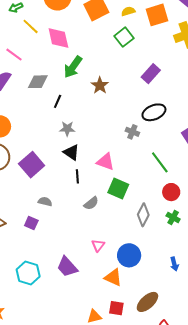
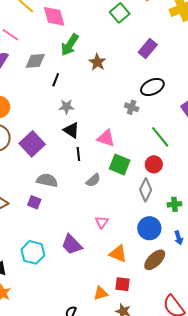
red circle: (171, 192) -> (154, 164), moved
gray semicircle: (45, 202) -> (47, 180), size x1.5
green cross: (173, 217) -> (174, 204), moved, turned -32
blue circle: (129, 255) -> (149, 228), moved
brown ellipse: (147, 302) -> (155, 260), moved

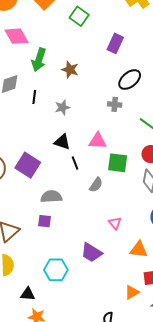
gray star: (66, 107) -> (62, 107), moved

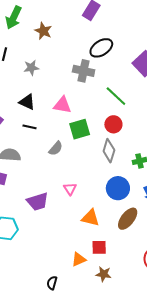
gray cross: (115, 104) -> (84, 71), size x1.5
black line: (75, 163) -> (29, 127), moved, turned -64
green square: (118, 163) -> (80, 129), turned -30
purple trapezoid: (92, 253) -> (38, 202), moved, turned -55

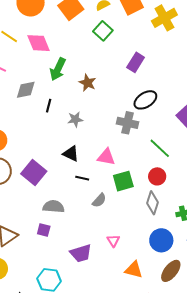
black line: (29, 127) -> (82, 178), moved

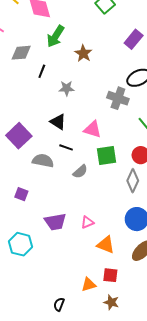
gray semicircle: (54, 207) -> (43, 161), moved
pink triangle: (113, 241) -> (87, 222), moved, turned 32

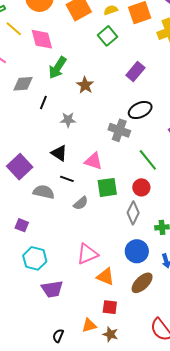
purple trapezoid: (55, 222) -> (52, 289), moved
pink triangle: (87, 222) -> (87, 254), size x1.6
cyan hexagon: (20, 244) -> (35, 258), moved
orange triangle: (89, 285) -> (89, 325), moved

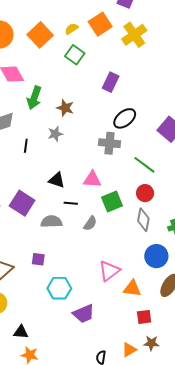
black line: (43, 103) -> (26, 146), moved
gray star: (68, 120) -> (55, 134), moved
orange triangle: (89, 325) -> (129, 350), moved

